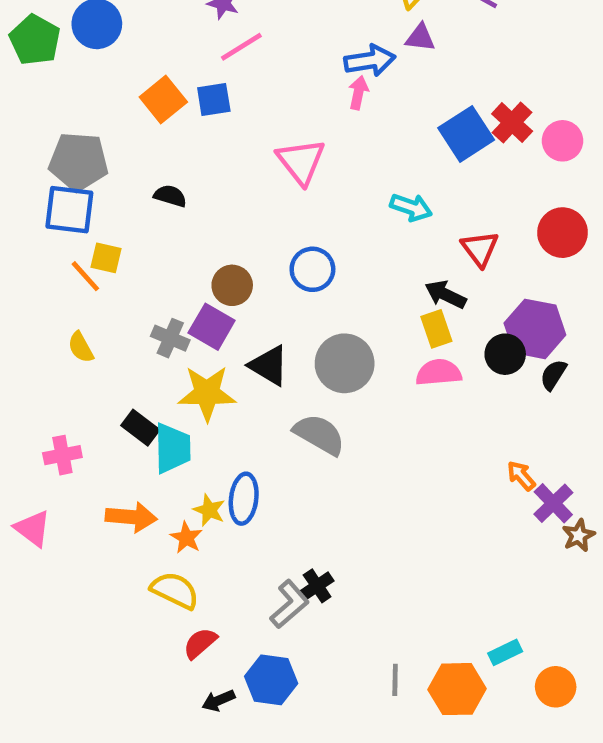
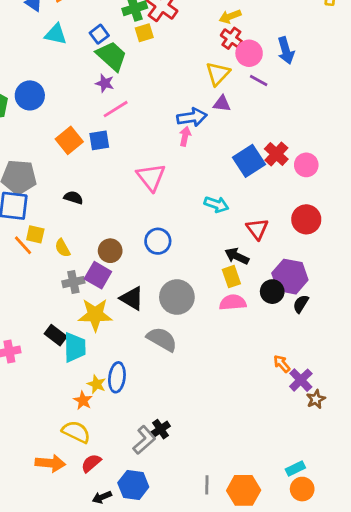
gray cross: (170, 338) -> (73, 282), turned -35
yellow semicircle: (81, 347) -> (62, 248), moved
orange arrow: (131, 517) -> (50, 463), moved
cyan rectangle: (505, 652) -> (295, 469), moved

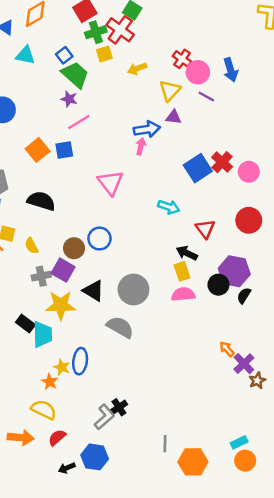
yellow arrow: (230, 16) -> (137, 69), moved
black semicircle: (73, 198) -> (41, 201), size x1.6
blue circle: (158, 241) -> (99, 239), moved
gray line: (207, 485) -> (165, 444), moved

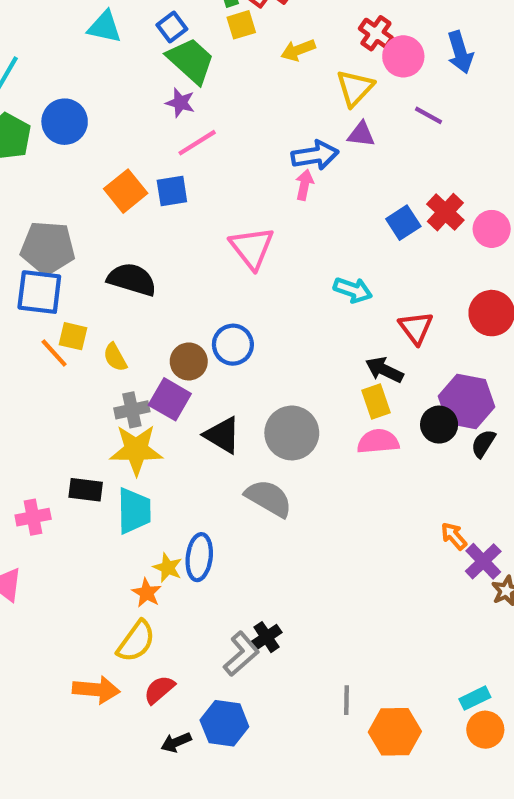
purple line: (206, 97) -> (429, 115), moved
blue square: (198, 168) -> (403, 223), size x0.7
yellow star: (61, 305) -> (136, 450), moved
black rectangle: (25, 323) -> (86, 490), moved, turned -30
yellow semicircle: (44, 410) -> (136, 641), turned 100

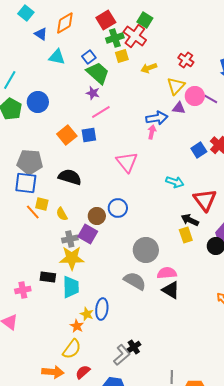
pink circle: (403, 56) -> (195, 96), moved
red triangle: (416, 328) -> (205, 200), size x1.4
black triangle: (222, 435) -> (171, 290), moved
pink semicircle: (378, 441) -> (167, 273), moved

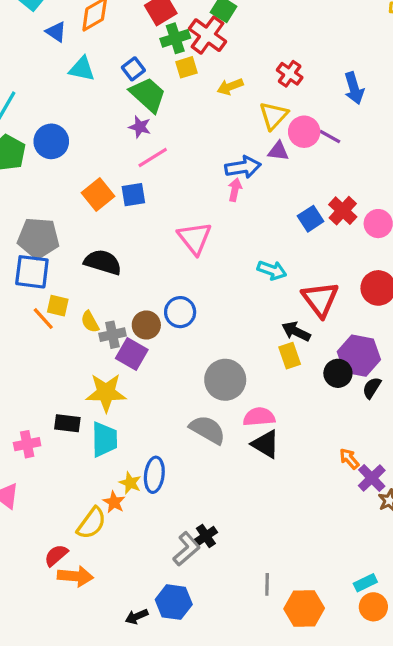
gray cross: (70, 239) -> (112, 335), moved
yellow semicircle: (72, 349) -> (92, 523), moved
red semicircle: (83, 372) -> (56, 555), moved

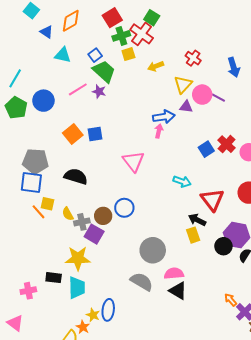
pink line: (153, 157) -> (78, 89), moved

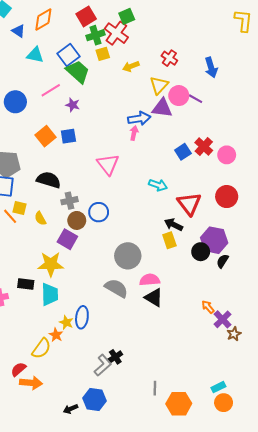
green square: (152, 18) -> (127, 16), turned 35
blue square: (95, 55) -> (68, 55), size x1.5
purple star: (99, 92) -> (73, 105), moved
purple triangle: (186, 107) -> (162, 108), size x1.5
gray cross: (82, 222) -> (69, 201), moved

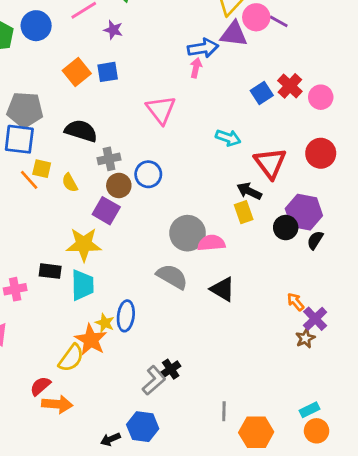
pink semicircle: (150, 280) -> (211, 243), moved
brown star: (234, 334) -> (305, 338), moved
orange star: (56, 335) -> (91, 340), size x1.6

